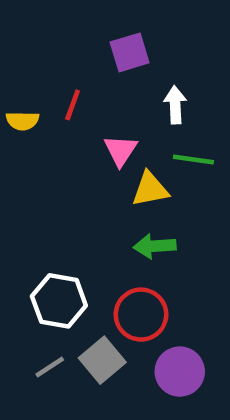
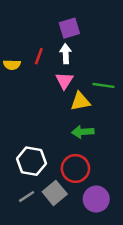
white arrow: (175, 105) -> (66, 54), moved

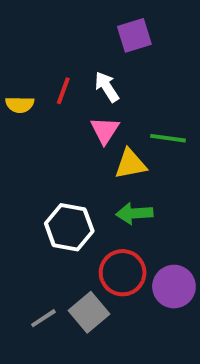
purple square: (69, 28) -> (134, 35), moved
white arrow: (66, 54) -> (107, 87), turned -30
white hexagon: (31, 161) -> (69, 227), moved
purple circle: (96, 199) -> (174, 287), moved

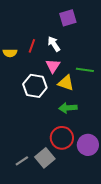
yellow triangle: (130, 164) -> (66, 83), turned 30
white hexagon: (69, 227) -> (35, 86), moved

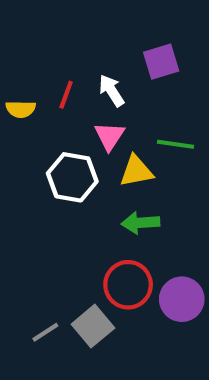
purple square: (68, 18) -> (161, 62), moved
yellow triangle: (66, 83) -> (136, 171), turned -30

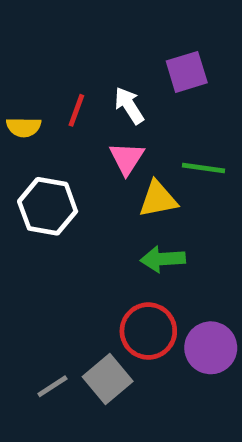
white hexagon: (72, 177) -> (48, 206), moved

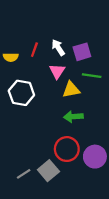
purple square: (187, 72) -> (82, 52), moved

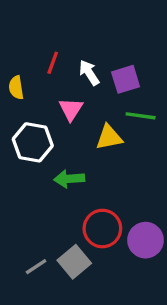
red line: (34, 50) -> (53, 63), moved
yellow semicircle: (11, 57) -> (16, 88), turned 80
pink triangle: (57, 71) -> (71, 109), moved
green arrow: (73, 117) -> (69, 179), moved

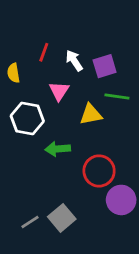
red circle: (102, 229) -> (99, 171), moved

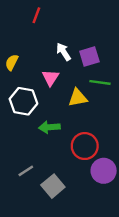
red line: (44, 52) -> (36, 15), moved
yellow semicircle: (13, 73) -> (12, 62), turned 35
gray line: (30, 222) -> (26, 171), moved

